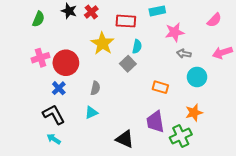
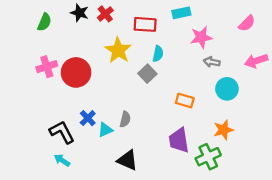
blue cross: (59, 88) -> (88, 118), moved
gray semicircle: (95, 88) -> (125, 119), moved
black triangle: (125, 139) -> (127, 160), moved

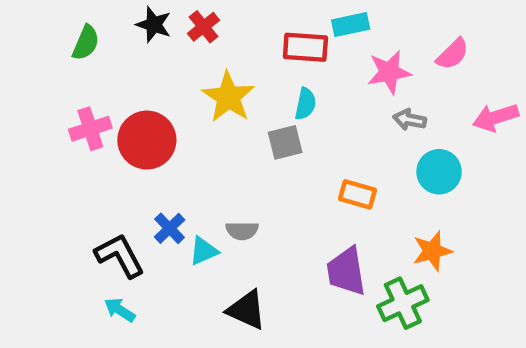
pink semicircle: (247, 23) -> (453, 54), moved
red rectangle: (145, 24) -> (305, 47), moved
gray square: (147, 74) -> (285, 142), turned 30
gray semicircle: (125, 119) -> (242, 231), turned 77

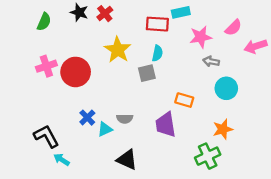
pink arrow: (496, 117) -> (256, 46), moved
black L-shape: (120, 256) -> (46, 136), moved
purple trapezoid: (346, 271) -> (166, 125), moved

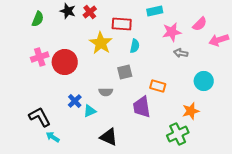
red rectangle: (157, 24) -> (122, 24), moved
gray square: (147, 73) -> (125, 72), moved
cyan circle: (226, 88) -> (204, 81), moved
gray semicircle: (125, 119) -> (106, 92), moved

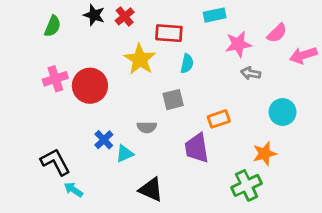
orange rectangle: (158, 86) -> (219, 119), turned -35

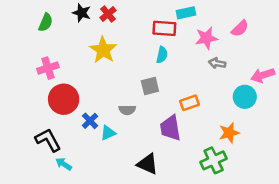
red rectangle: (169, 33) -> (164, 28), moved
pink arrow: (303, 55) -> (263, 75), moved
yellow star: (140, 59) -> (103, 50), moved
red circle: (90, 86) -> (64, 99), moved
black triangle: (151, 190) -> (148, 164), moved

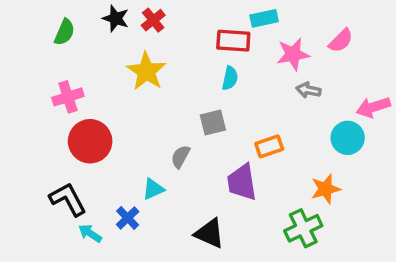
gray semicircle: (127, 110) -> (180, 157), turned 119
blue cross: (90, 121) -> (128, 218), moved

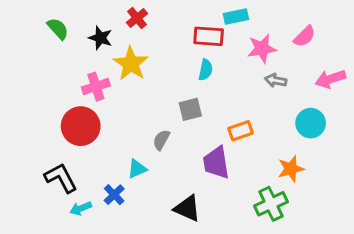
black star: (116, 18) -> (100, 38), moved
green semicircle: (65, 32) -> (58, 29), turned -65
pink cross: (68, 97) -> (96, 87), moved
pink arrow: (373, 107) -> (330, 79), moved
cyan arrow: (90, 233) -> (81, 208), turned -55

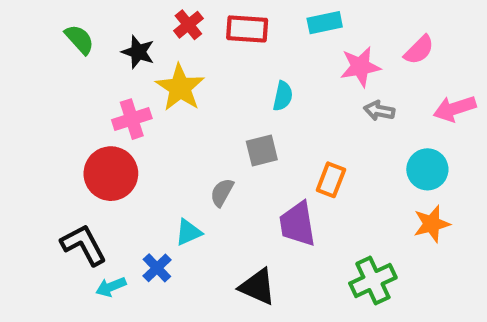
red rectangle: (209, 36) -> (247, 29), moved
orange rectangle: (241, 131) -> (331, 180), turned -50
orange star: (291, 169) -> (432, 224), moved

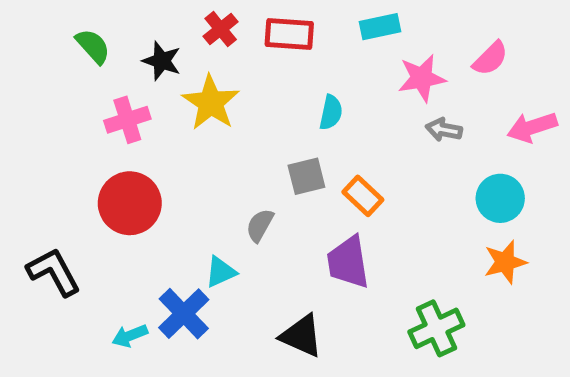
pink cross: (132, 119) -> (127, 120), moved
orange rectangle: (331, 180) -> (363, 196), moved, turned -68
black L-shape: (84, 245) -> (54, 272), moved
blue cross: (157, 268) -> (184, 314), size x1.5

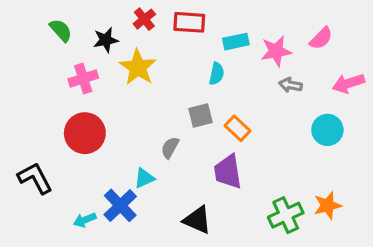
cyan rectangle: (380, 27) -> (236, 42), moved
black star: (162, 61) -> (106, 40), turned -30
orange star: (505, 262) -> (327, 205), moved

